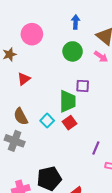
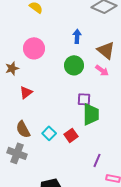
green trapezoid: (67, 101) -> (91, 114), moved

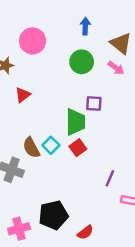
green trapezoid: (91, 114) -> (75, 122), moved
brown semicircle: (23, 129) -> (31, 148), moved

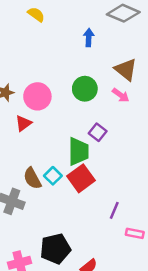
blue arrow: (85, 26) -> (89, 38), moved
pink circle: (33, 41) -> (37, 96), moved
purple square: (94, 103) -> (98, 132), turned 35
red square: (78, 148) -> (81, 178), size x1.5

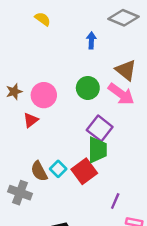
pink arrow: (121, 95) -> (121, 94), size x1.6
purple square: (98, 132) -> (100, 128), size x1.5
green trapezoid: (78, 151) -> (97, 150), moved

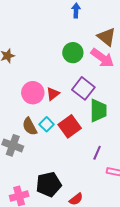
pink circle: (44, 95) -> (33, 93), moved
red triangle: (31, 120) -> (53, 94), moved
green trapezoid: (97, 150) -> (98, 111), moved

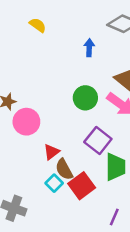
pink circle: (33, 93) -> (26, 122), moved
red triangle: (53, 94) -> (52, 152), moved
brown semicircle: (30, 126) -> (64, 169), moved

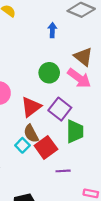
red triangle: (52, 152) -> (31, 107), moved, size x1.5
purple line: (114, 217) -> (63, 171), moved, turned 64

